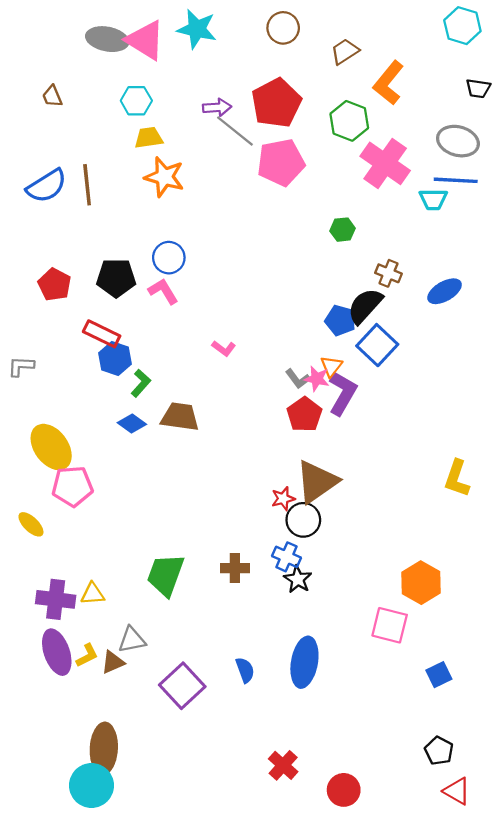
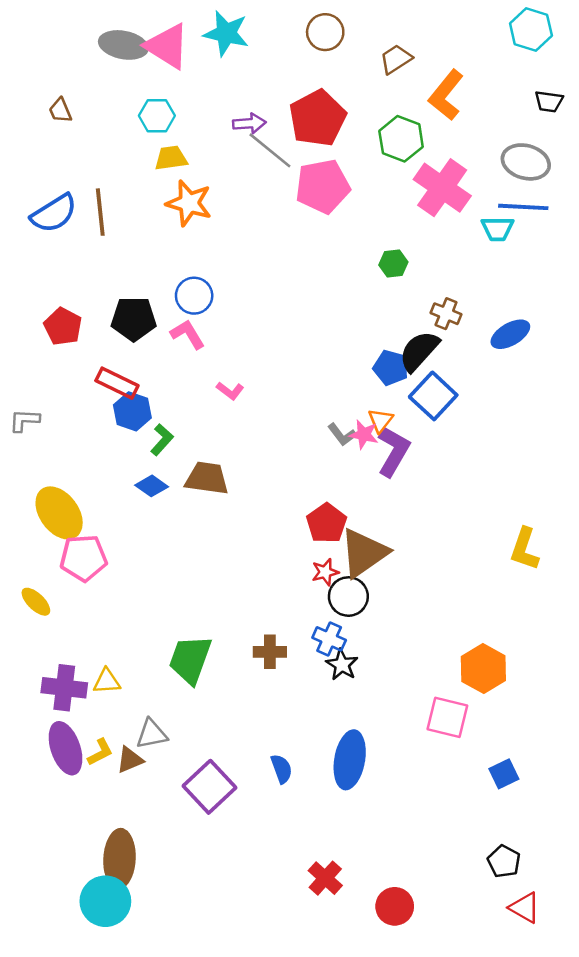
pink L-shape: (224, 348) -> (230, 391), moved
red pentagon: (304, 415) -> (327, 523), moved

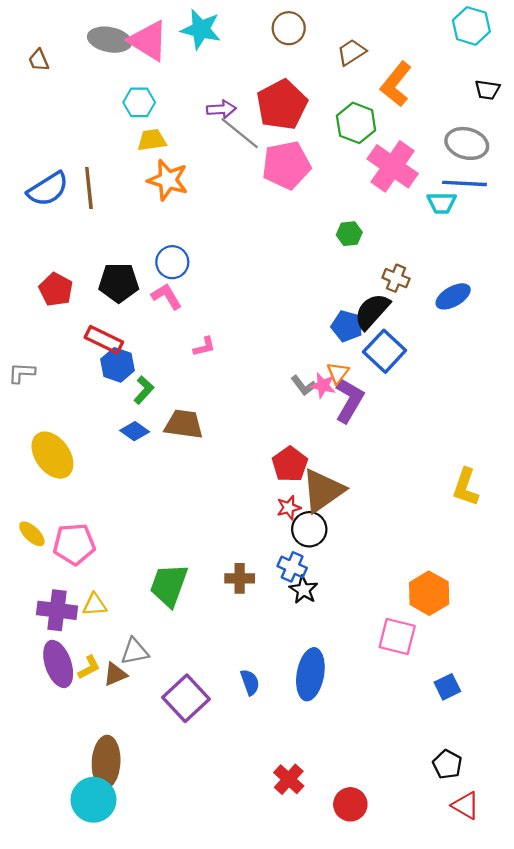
brown trapezoid: (60, 111) -> (39, 60), moved
pink L-shape: (230, 391) -> (204, 347), turned -50
pink pentagon: (84, 558) -> (74, 544), moved

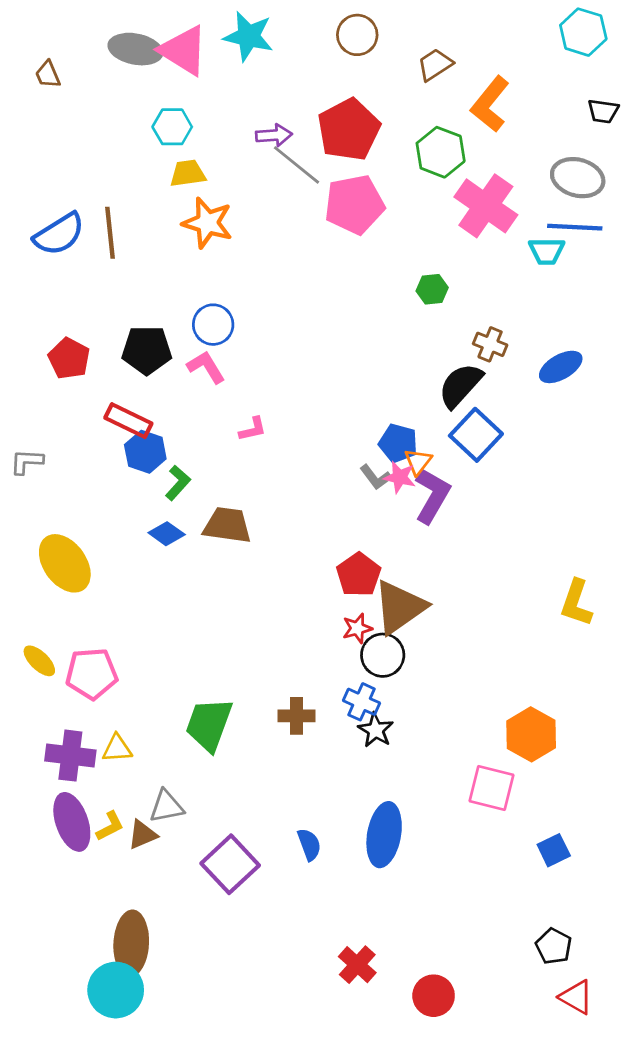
blue pentagon: (347, 326) -> (398, 443), moved

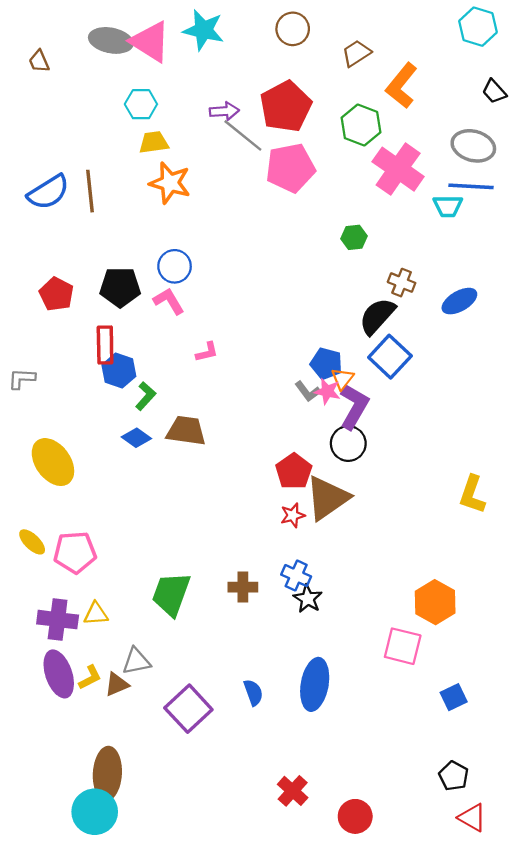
black trapezoid: (603, 111) -> (494, 91), turned 40
red rectangle: (128, 421) -> (105, 345), turned 63
black circle: (383, 655) -> (348, 443), moved

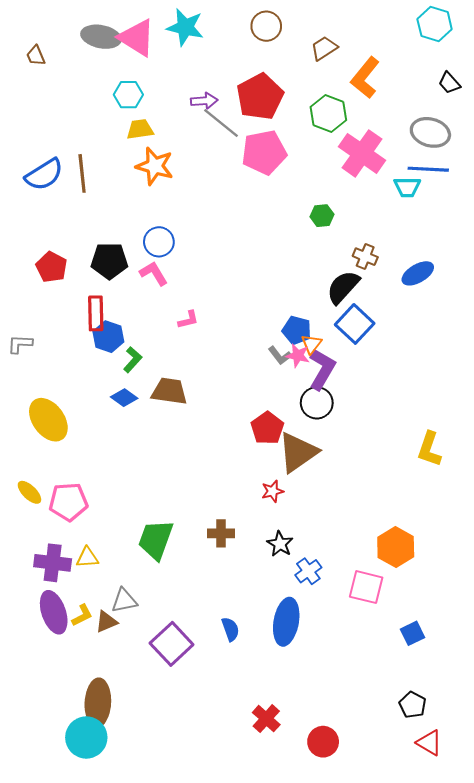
red star: (293, 515) -> (273, 491), moved
blue cross: (296, 576) -> (308, 571), moved, turned 30

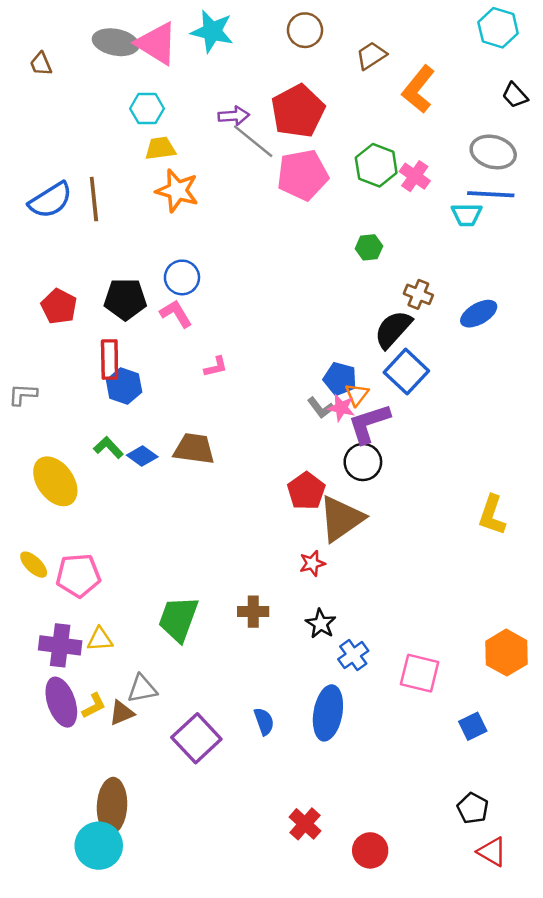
green hexagon: (328, 113) -> (376, 165), moved
pink cross: (362, 153) -> (415, 176), size x0.6
green L-shape: (133, 360) -> (108, 448), moved, turned -85
purple L-shape: (322, 369) -> (369, 423), turned -138
orange hexagon: (396, 547) -> (506, 653), moved

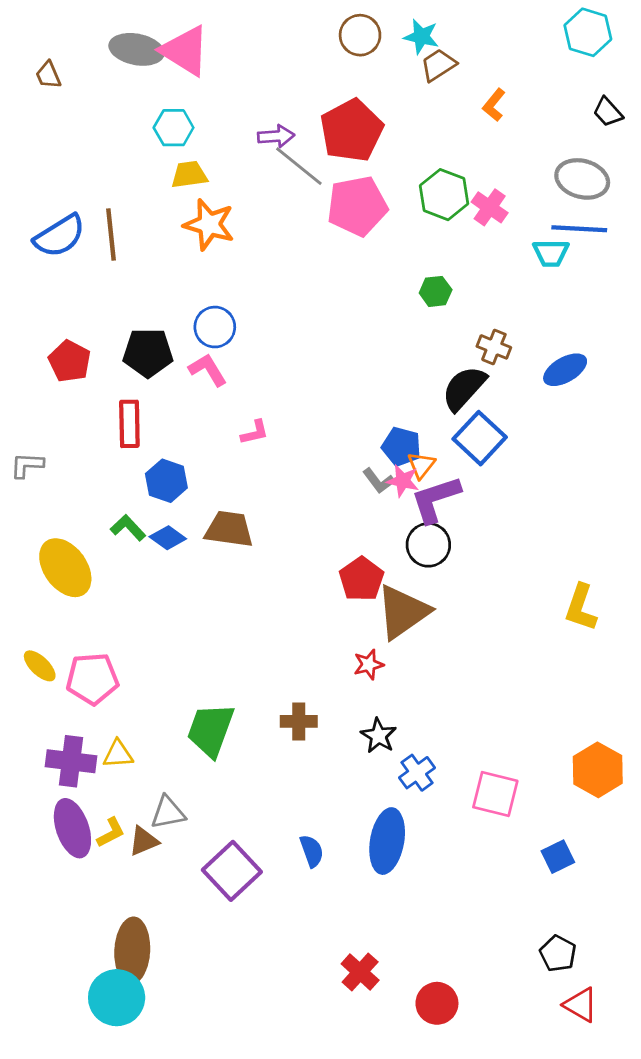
cyan star: (212, 31) -> (421, 37), moved, size x0.7
orange L-shape: (418, 89) -> (494, 105), size x0.6
blue hexagon: (124, 386) -> (166, 481), moved

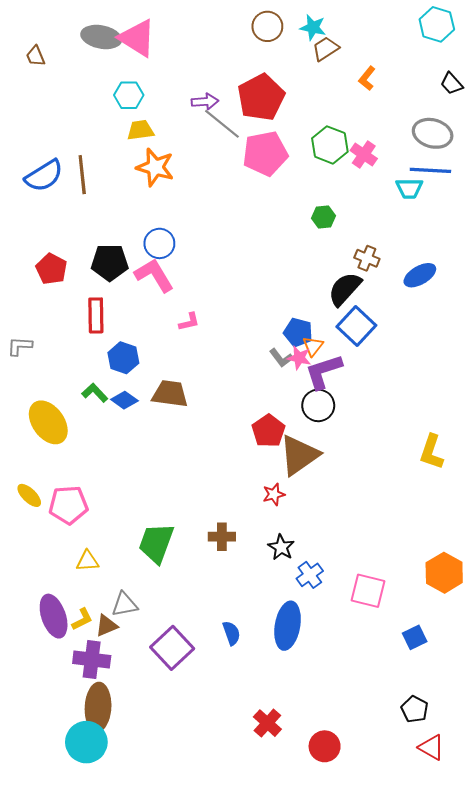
pink L-shape: (208, 370) -> (154, 275), size x1.4
purple cross: (71, 761) -> (92, 660), moved

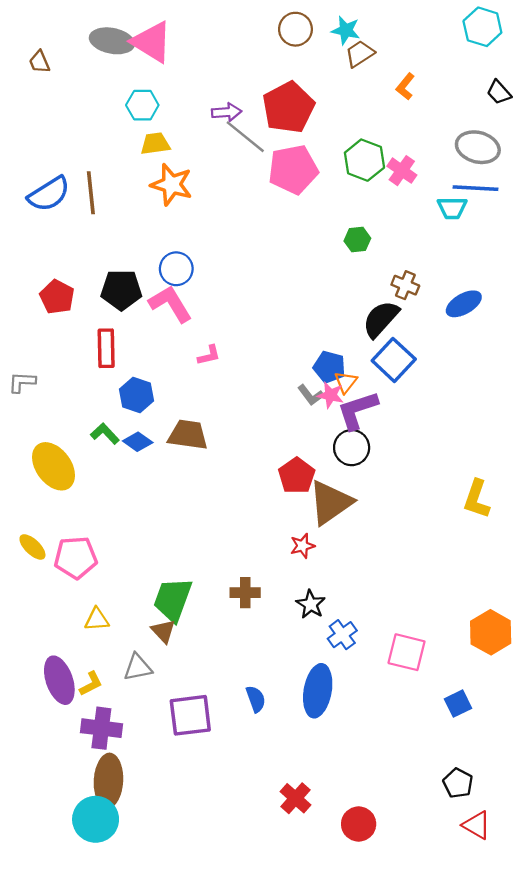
brown triangle: (106, 626) -> (163, 631), moved, turned -50
purple square: (172, 648) -> (190, 715), turned 36

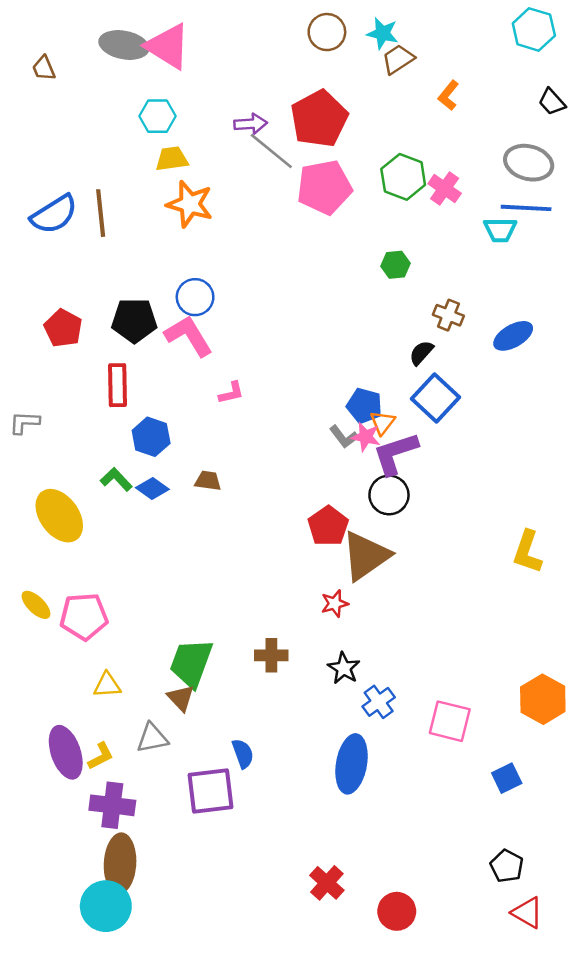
black semicircle: (381, 319) -> (421, 353), size x0.6
brown trapezoid: (188, 435) -> (208, 481), size x0.6
blue semicircle: (256, 699) -> (243, 754), moved

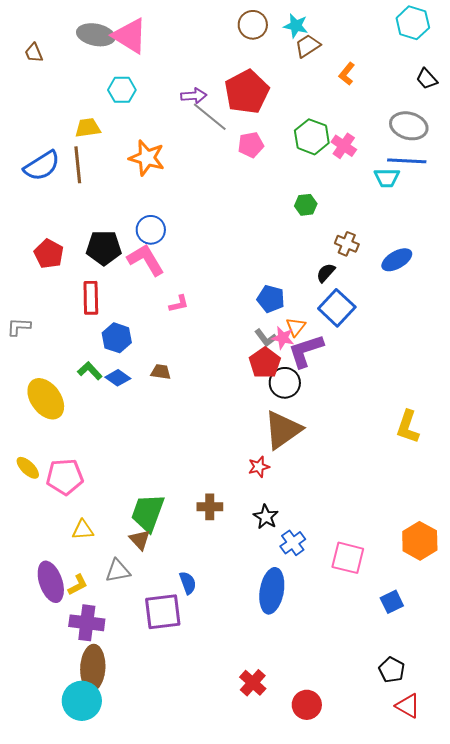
yellow trapezoid: (172, 159) -> (88, 128), moved
pink pentagon: (324, 187) -> (251, 145), size x0.6
blue pentagon: (364, 406) -> (271, 299), moved
black circle: (389, 495) -> (285, 383), moved
red pentagon: (328, 526) -> (265, 363), moved

